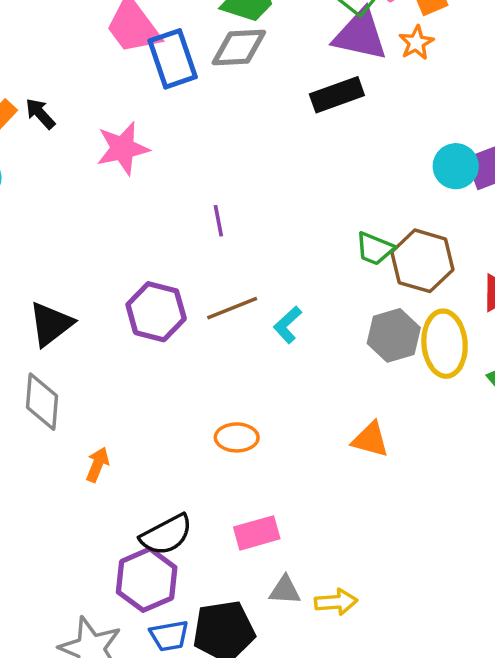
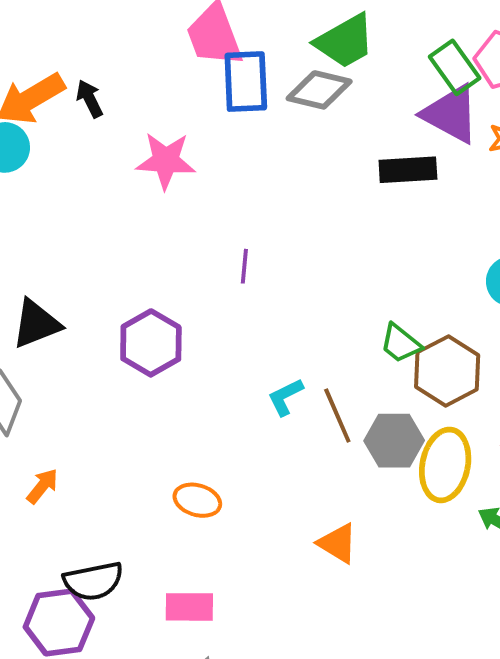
brown line: (232, 308) -> (337, 415), moved, turned 72

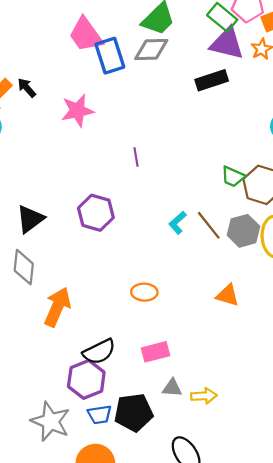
orange arrow: (42, 486) -> (57, 307), size x1.8

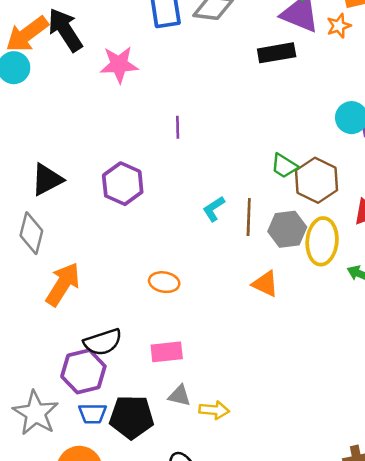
black arrow: (27, 88) -> (65, 30), size x1.8
brown line: (209, 225) -> (249, 217), turned 32
orange triangle: (228, 295) -> (265, 284), moved

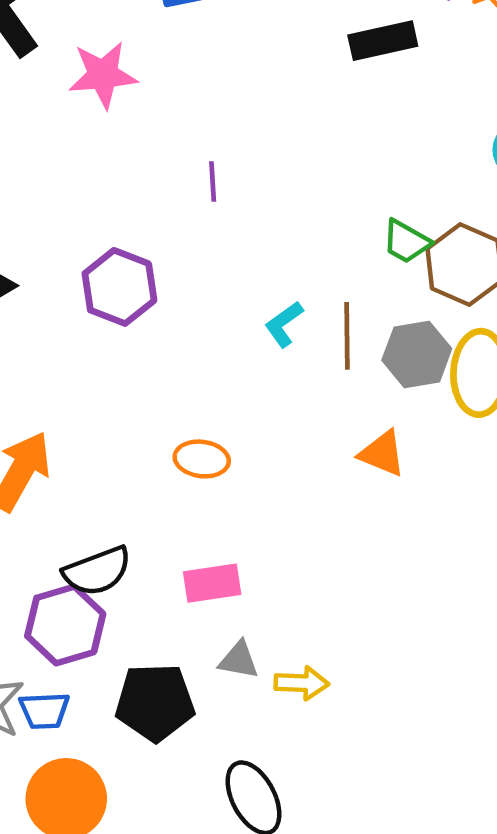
blue trapezoid: (93, 414) -> (44, 711), moved

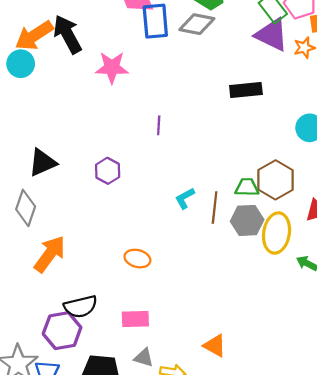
black rectangle: (383, 41) -> (246, 90), moved
green trapezoid: (406, 242) -> (247, 187), moved, turned 145
purple hexagon: (119, 287) -> (108, 171), size x0.7
orange triangle: (382, 453) -> (215, 346), moved

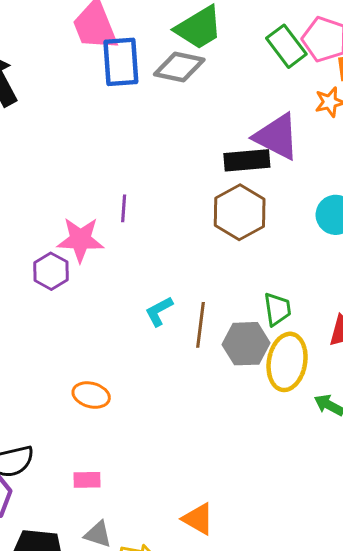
purple triangle: (272, 35) -> (277, 137), moved
pink star: (112, 68) -> (80, 240), moved
brown hexagon: (275, 180) -> (240, 212), moved
green trapezoid: (247, 187) -> (277, 309), moved, turned 80
pink rectangle: (135, 319) -> (87, 480), size x0.7

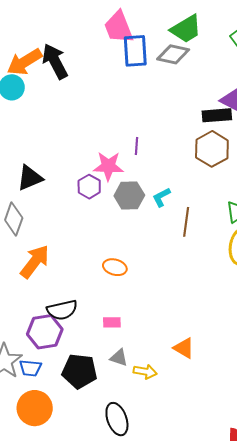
cyan L-shape: (159, 311) -> (161, 197), moved
gray hexagon: (246, 344) -> (129, 196), moved

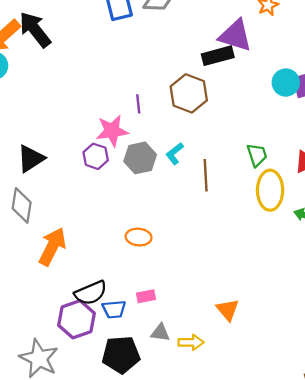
brown hexagon: (212, 149) -> (189, 93), moved
orange triangle: (184, 348) -> (228, 310), turned 30
blue trapezoid: (30, 368) -> (114, 309), moved

